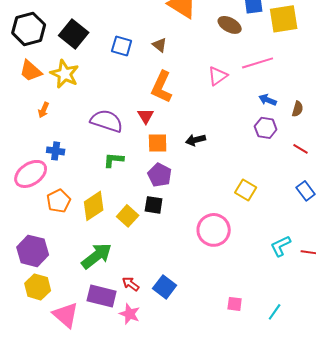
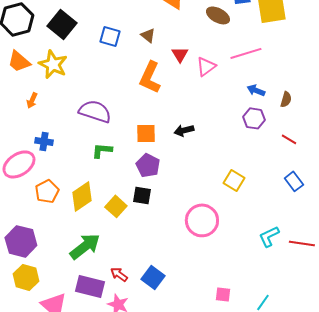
red triangle: (146, 116) -> (180, 54), moved

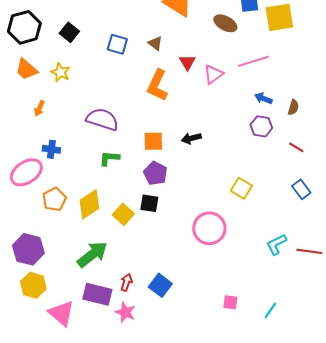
black square: (62, 24) -> (69, 32), size x0.7
yellow star: (53, 64) -> (60, 72), size x0.7
red arrow: (119, 274) -> (126, 282), turned 72

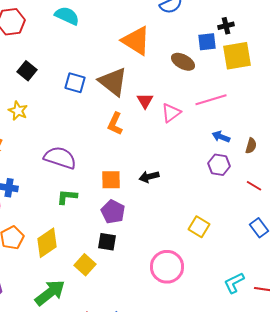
brown triangle: (155, 43) -> (113, 82), size x2.0
orange L-shape: (157, 85) -> (115, 124), size x0.7
yellow square: (123, 214) -> (85, 265), moved

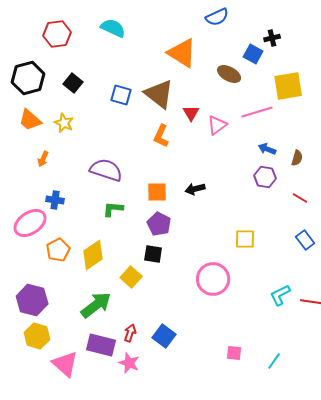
blue square: (207, 42) -> (253, 54), turned 36
yellow square: (237, 56) -> (288, 86), moved
yellow square: (199, 227) -> (245, 239), turned -30

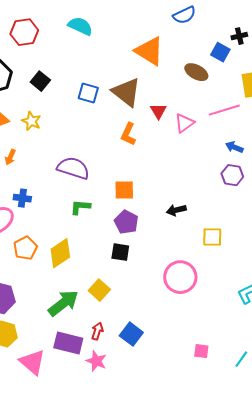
black arrow: (195, 189) -> (176, 210), moved
yellow square: (131, 277) -> (99, 290), moved

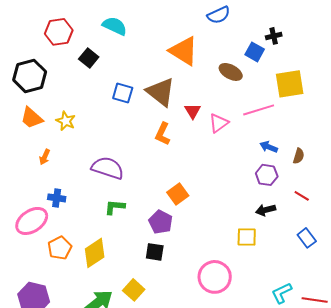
black square: (40, 81) -> (89, 58), moved
orange square: (124, 190) -> (178, 194), moved, turned -35
black arrow: (176, 210) -> (266, 210), moved

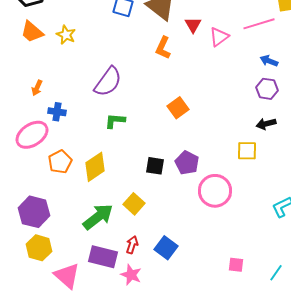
orange arrow: (45, 157) -> (37, 88), moved
purple semicircle: (108, 168) -> (108, 82), turned 108
purple pentagon: (161, 222) -> (187, 163), moved

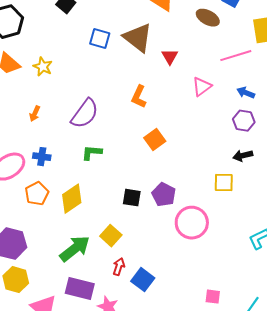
pink triangle: (219, 37) -> (202, 87), moved
orange L-shape: (163, 48) -> (139, 97), moved
orange arrow: (37, 88) -> (35, 114), moved
blue cross: (57, 112) -> (42, 157), moved
red arrow: (132, 245) -> (119, 267), moved

